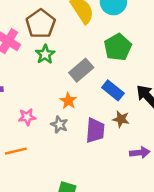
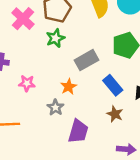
pink star: (27, 117) -> (27, 83), moved
purple trapezoid: (95, 130) -> (78, 131), moved

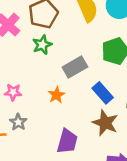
gray star: (55, 107) -> (18, 122), moved
brown star: (115, 114) -> (105, 123), size x1.5

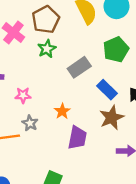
orange star: (57, 95) -> (62, 111), moved
brown star: (105, 123) -> (112, 118), turned 30

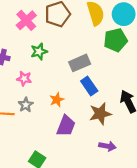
green star: (47, 49) -> (39, 52), moved
green pentagon: (116, 49) -> (115, 40), moved
blue rectangle: (107, 90) -> (89, 86), moved

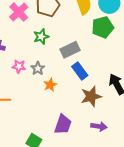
green star: (39, 52) -> (41, 37), moved
gray star: (26, 105) -> (38, 68), moved
purple trapezoid: (66, 126) -> (63, 124), moved

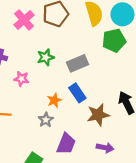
green star: (41, 37) -> (46, 57), moved
gray star: (38, 68) -> (46, 120), moved
blue rectangle: (80, 71) -> (77, 93), moved

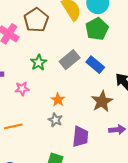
blue rectangle: (77, 93) -> (95, 65), moved

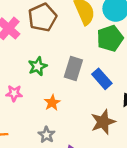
gray rectangle: (70, 60) -> (73, 68), turned -42
orange star: (58, 100) -> (52, 103), moved

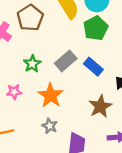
gray rectangle: (73, 68) -> (66, 61), turned 40
orange star: (52, 103) -> (51, 95), size x1.6

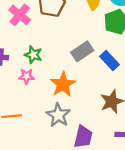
green star: (32, 64) -> (33, 55), moved, turned -30
gray star: (50, 126) -> (58, 115), size x1.5

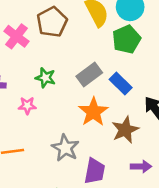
green star: (33, 55) -> (45, 78), moved
orange star: (63, 84) -> (93, 112), moved

